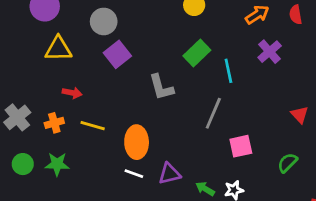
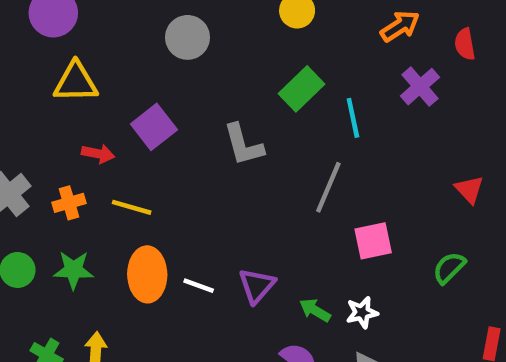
red semicircle: (296, 15) -> (465, 44), moved
gray circle: (104, 21) -> (188, 37), moved
purple square: (117, 54) -> (154, 127), moved
orange ellipse: (137, 142) -> (147, 274), moved
purple triangle: (169, 174) -> (257, 286), turned -35

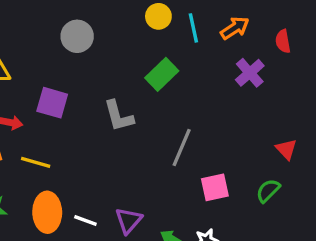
cyan line: (353, 118) -> (193, 28), moved
purple square: (154, 127) -> (52, 103), turned -36
green semicircle: (449, 268) -> (268, 191), moved

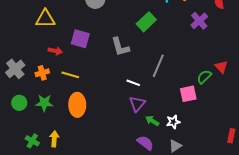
pink square: (215, 187) -> (188, 94), moved
green semicircle: (268, 191) -> (204, 77), moved
white line: (85, 221) -> (133, 83), moved
purple triangle: (129, 221) -> (137, 104), moved

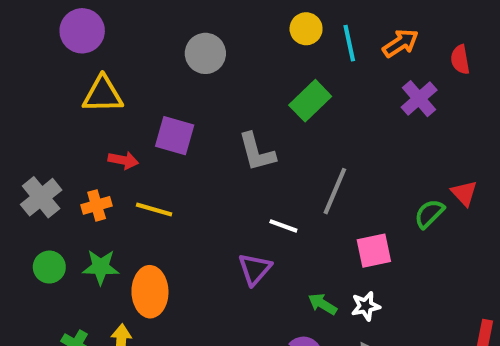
pink square: (188, 94) -> (374, 251), moved
purple triangle: (137, 104) -> (255, 269), moved
orange ellipse: (77, 105) -> (150, 292), moved

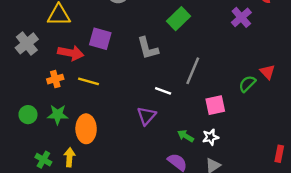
red arrow: (123, 160) -> (71, 53), size x1.5
gray cross: (41, 197) -> (27, 43), moved

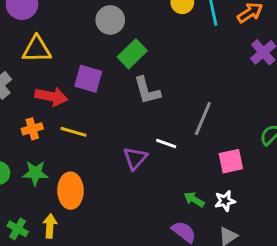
green rectangle: (179, 19) -> (132, 54), moved
purple triangle: (147, 116) -> (135, 158), moved

